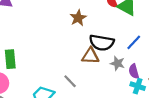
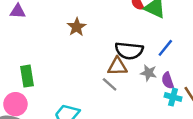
brown star: (78, 18) -> (77, 27), moved
gray line: (70, 81) -> (110, 84), moved

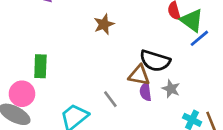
blue line: (165, 48) -> (199, 38), moved
purple semicircle: (168, 81) -> (146, 92), moved
gray line: (110, 84) -> (110, 99), moved

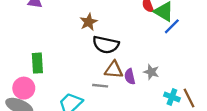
black semicircle: (155, 61) -> (106, 45), moved
brown triangle: (139, 75) -> (114, 70), moved
gray line: (110, 99) -> (100, 86), turned -42

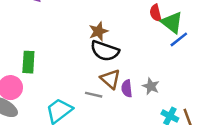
brown star: (89, 22) -> (98, 31), moved
brown triangle: (114, 70) -> (110, 79), turned 30

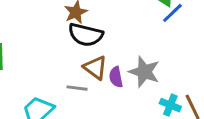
gray star: (151, 86) -> (144, 72), size x1.5

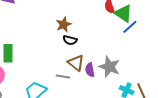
black semicircle: (86, 35) -> (70, 40), size x0.6

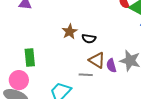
brown star: (64, 24) -> (70, 32), moved

